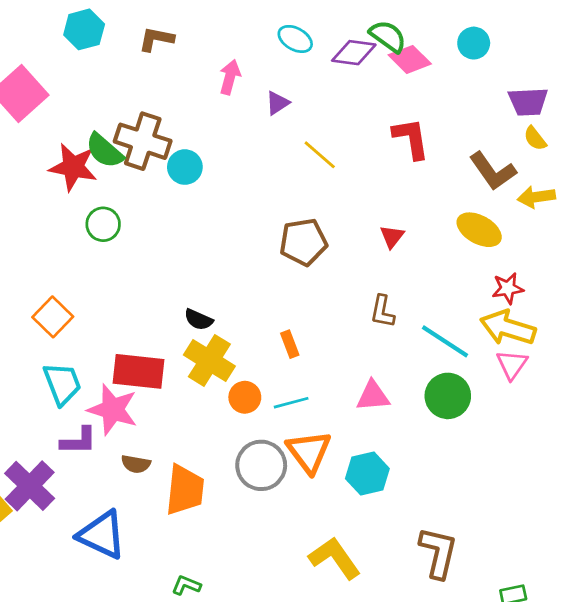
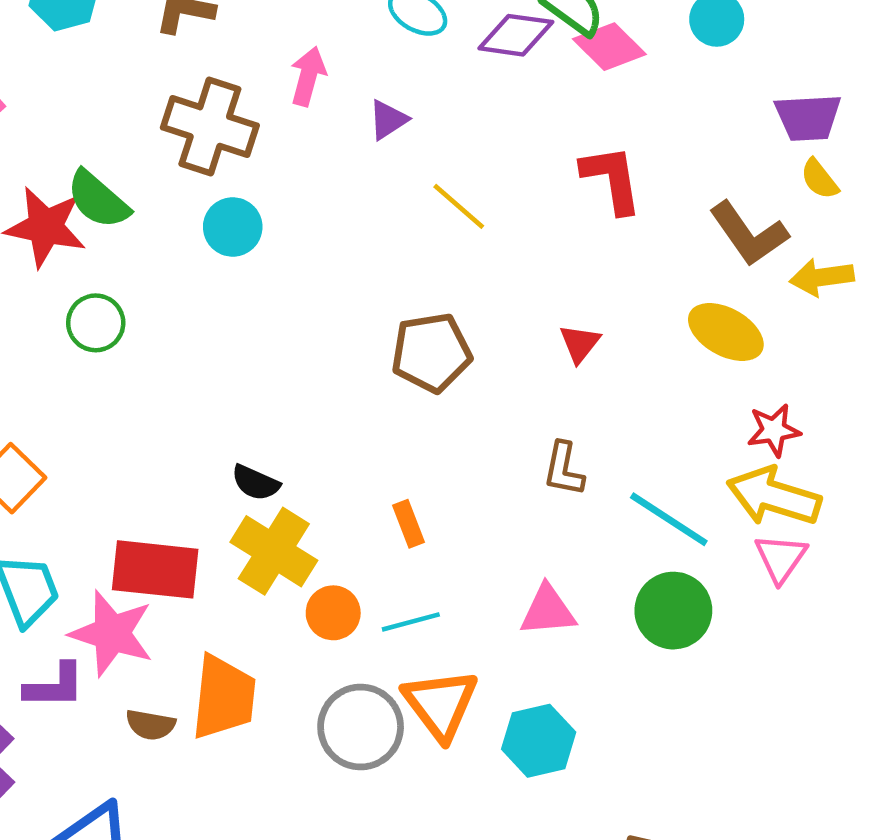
brown cross: (143, 141) -> (210, 127), moved
orange trapezoid: (185, 490) -> (224, 697), moved

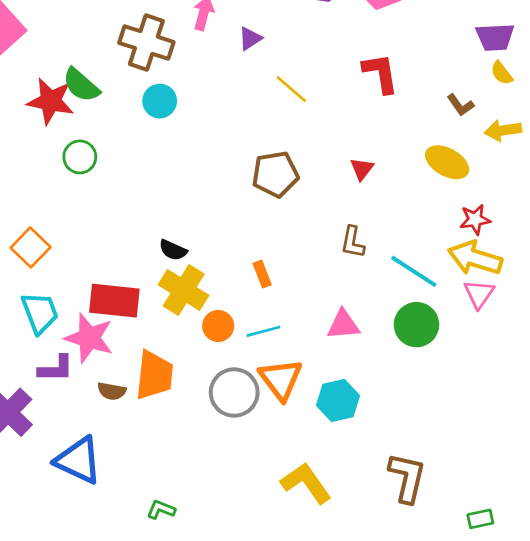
brown L-shape: (749, 234) -> (460, 105), size x0.6

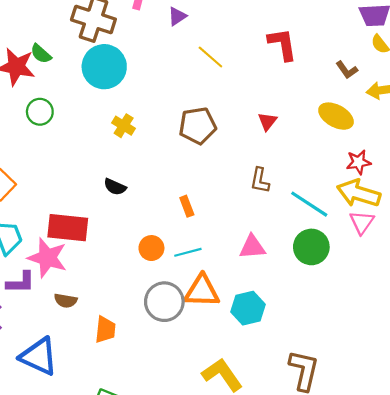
green semicircle: (81, 85) -> (41, 54), size x0.7
cyan circle: (160, 101) -> (104, 67), size x1.6
yellow cross: (184, 290) -> (124, 126), moved, size x0.6
orange trapezoid: (154, 375) -> (105, 330), moved, size x0.7
orange triangle: (281, 379) -> (202, 291), turned -51

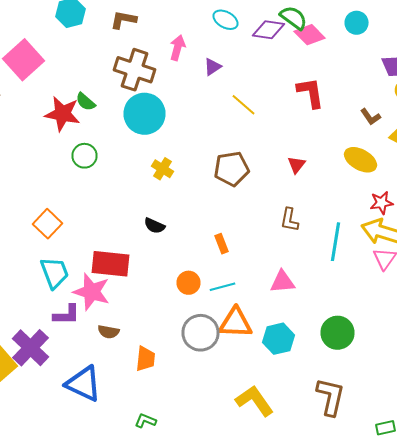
cyan line: (309, 204) -> (336, 242), turned 66
green circle: (311, 247) -> (338, 333), moved

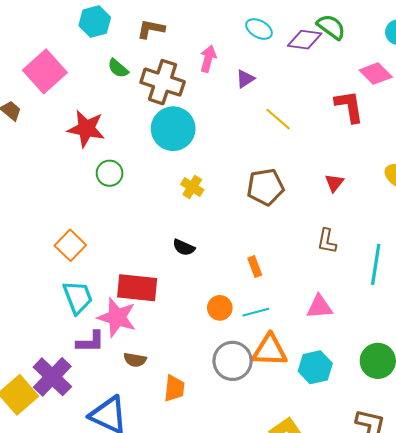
pink diamond: (310, 35) -> (376, 74), moved
green semicircle: (86, 102) -> (118, 68), moved

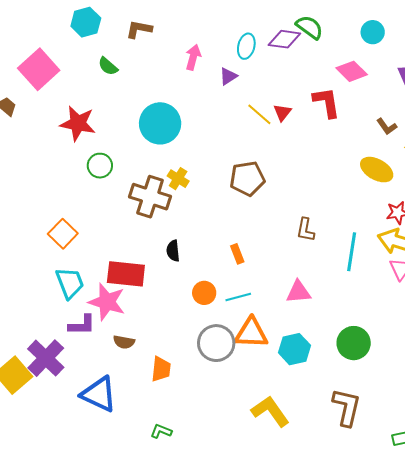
cyan ellipse: (259, 29) -> (246, 46), moved, turned 75
brown cross: (163, 82) -> (150, 197), moved
red triangle: (334, 183) -> (282, 112), moved
black semicircle: (184, 247) -> (173, 251), moved, turned 60

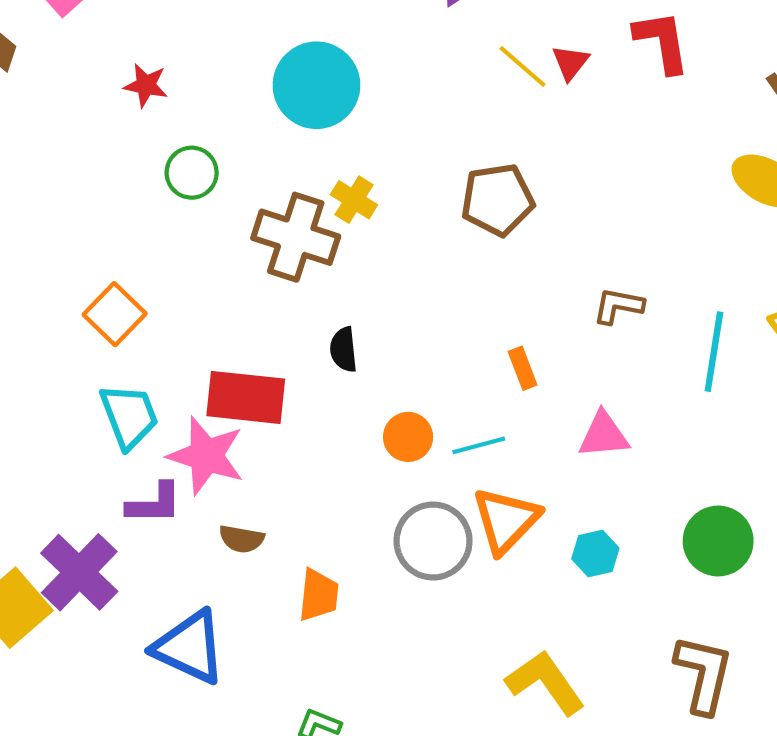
red star: (78, 123) -> (146, 85), size x0.6
brown L-shape: (305, 230) -> (618, 306), turned 90
orange rectangle: (237, 254) -> (523, 368), moved
orange triangle: (251, 333) -> (506, 520), turned -48
cyan hexagon: (294, 349) -> (595, 553), size x0.7

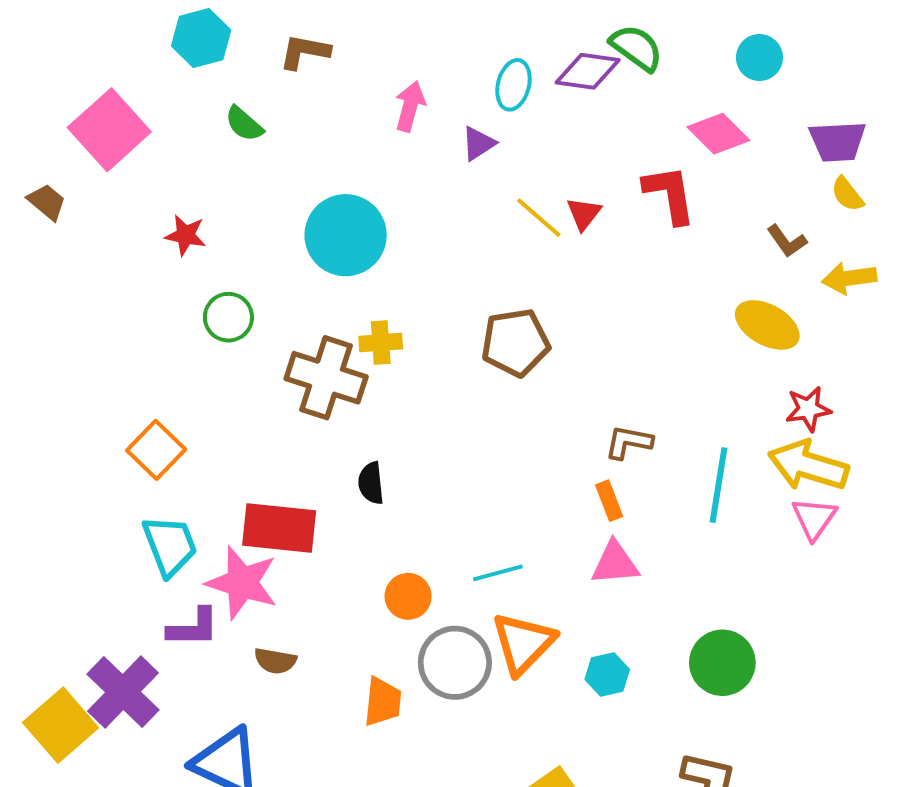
yellow cross: (354, 200) -> (381, 343), turned -36
orange rectangle: (523, 368) -> (609, 501), moved
orange circle: (408, 437) -> (408, 596), moved
orange trapezoid: (319, 595) -> (383, 702), moved

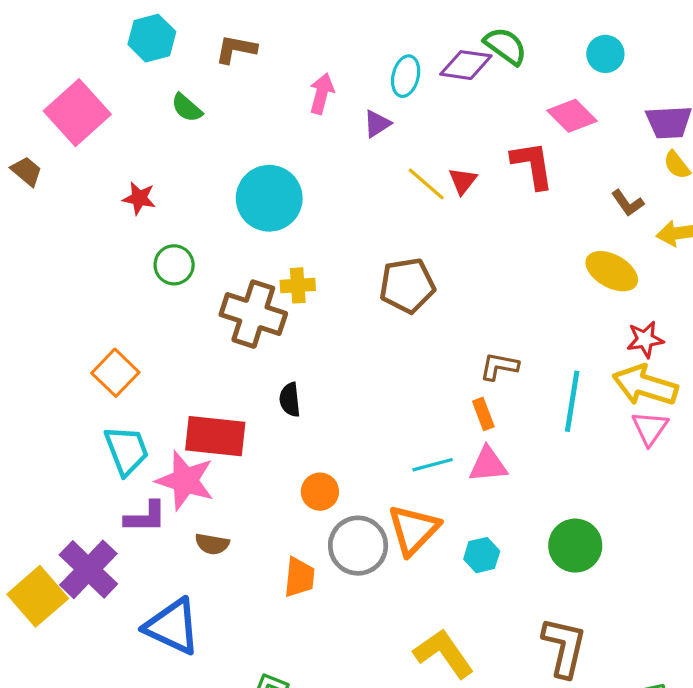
cyan line: (498, 573) -> (433, 465), moved

